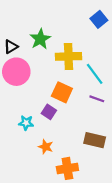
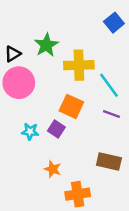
cyan star: (26, 123) -> (30, 131), moved

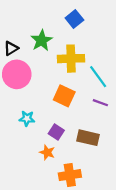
blue square: (114, 23) -> (74, 19), moved
purple square: (56, 129) -> (56, 132), moved
brown rectangle: (109, 162) -> (88, 138), moved

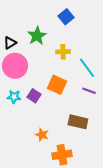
yellow cross: (71, 59) -> (63, 52), size x0.6
cyan star: (27, 118) -> (14, 97), moved
purple square: (56, 132) -> (34, 96), moved

